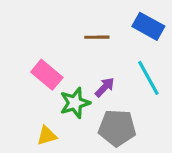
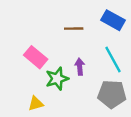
purple arrow: (105, 87) -> (80, 67), turned -49
gray pentagon: (117, 128) -> (112, 94), moved

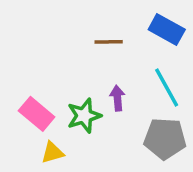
pink rectangle: (36, 57) -> (37, 114), moved

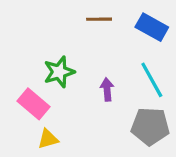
brown line: (109, 42) -> (99, 19), moved
green star: (84, 116) -> (59, 72), moved

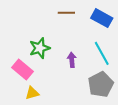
gray pentagon: (150, 126) -> (101, 84), turned -30

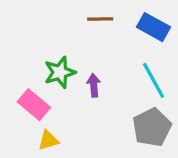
purple arrow: (72, 60) -> (94, 85), moved

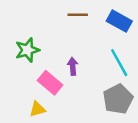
green star: (60, 72) -> (27, 50), moved
pink rectangle: (34, 105) -> (50, 83), moved

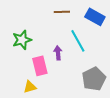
cyan line: (119, 63) -> (78, 41), moved
pink rectangle: (50, 83) -> (40, 66), turned 36

